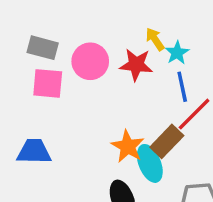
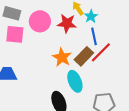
brown rectangle: (167, 141) -> (84, 56), moved
orange star: (128, 146) -> (62, 57), moved

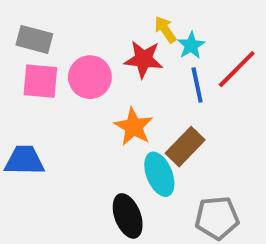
pink circle: (40, 21) -> (90, 77), moved
red line: (101, 52) -> (237, 69), moved
brown rectangle: (84, 56) -> (185, 147), moved

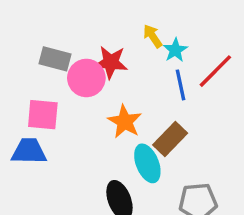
gray rectangle: (34, 39) -> (55, 59), moved
red star: (143, 59) -> (111, 62), moved
pink square: (40, 81) -> (43, 115), moved

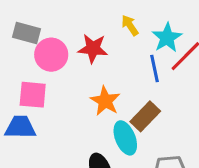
cyan star: (175, 50) -> (167, 38), moved, size x1.4
gray rectangle: (55, 59) -> (27, 33), moved
pink circle: (86, 78) -> (51, 55), moved

